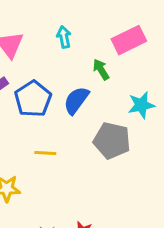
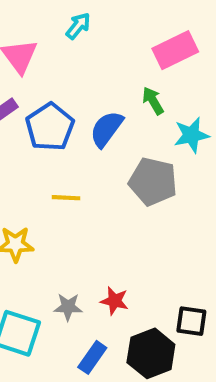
cyan arrow: (64, 37) -> (78, 26), moved, turned 50
green arrow: (101, 69) -> (153, 101), moved

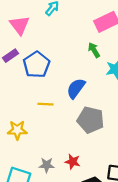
blue semicircle: (106, 129) -> (76, 88), moved
gray pentagon: (153, 182) -> (91, 120), moved

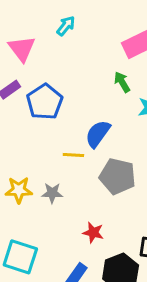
yellow line: (45, 104) -> (73, 155), moved
gray star: (47, 165) -> (52, 193), moved

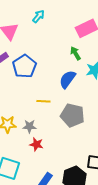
blue semicircle: (98, 134) -> (67, 79), moved
red star: (93, 232) -> (36, 144), moved

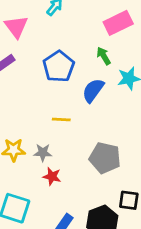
blue pentagon: (24, 66) -> (59, 66), moved
gray pentagon: (72, 115) -> (105, 158), moved

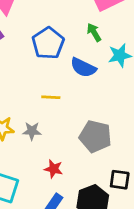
blue semicircle: (93, 90) -> (83, 67), turned -100
red star: (52, 176) -> (54, 169), moved

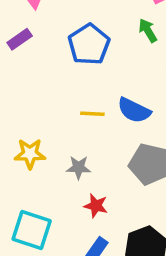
blue semicircle: (83, 67) -> (134, 110), moved
gray star: (32, 131) -> (79, 168), moved

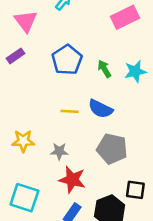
green arrow: (148, 31) -> (104, 69), moved
red star: (96, 206) -> (72, 180), size x1.5

